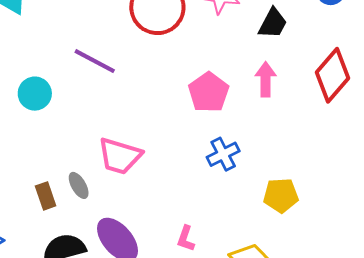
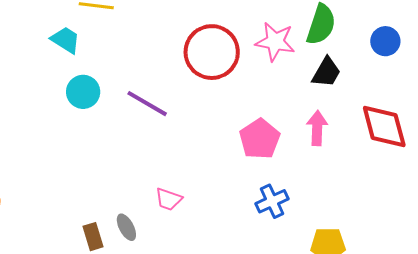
red diamond: (332, 75) -> (384, 126), turned -58
cyan circle: (35, 94) -> (83, 92), moved
pink trapezoid: (120, 156) -> (169, 199), size x0.6

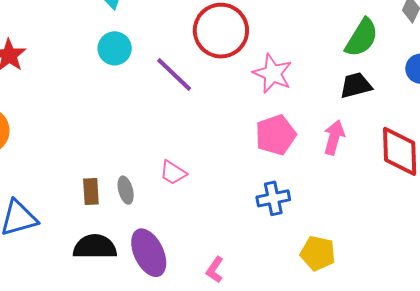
pink star: (275, 42) -> (273, 74), moved
red circle: (212, 52) -> (221, 31), moved
black trapezoid: (326, 72) -> (356, 85), turned -148

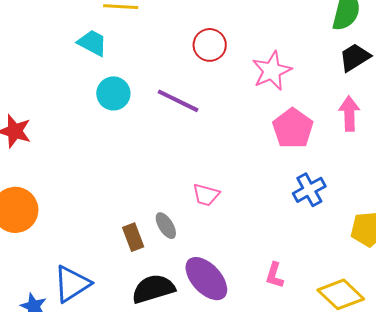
red circle: (221, 31) -> (210, 45), size x0.6
pink star: (273, 74) -> (272, 71), turned -30

